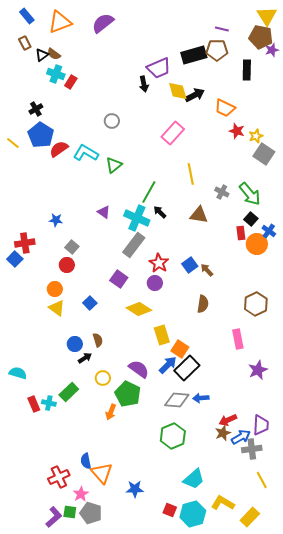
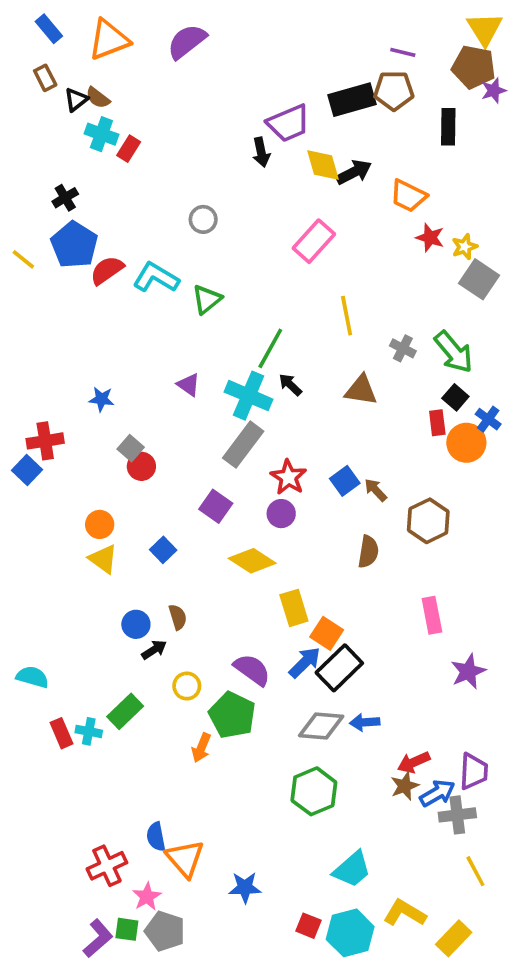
red circle: (67, 265) -> (141, 466), moved
brown hexagon: (256, 304) -> (428, 521), moved

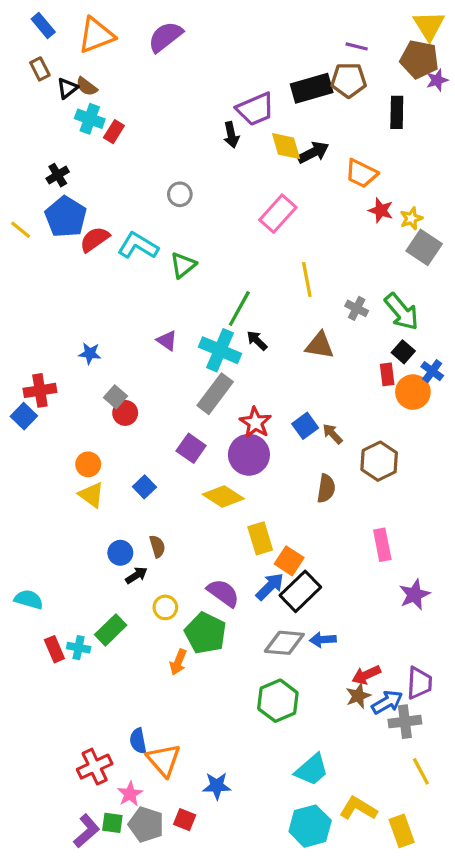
purple circle: (281, 514) -> (249, 455), size x1.6
red square: (308, 926) -> (185, 820), moved
yellow rectangle: (454, 938) -> (402, 831), turned -64

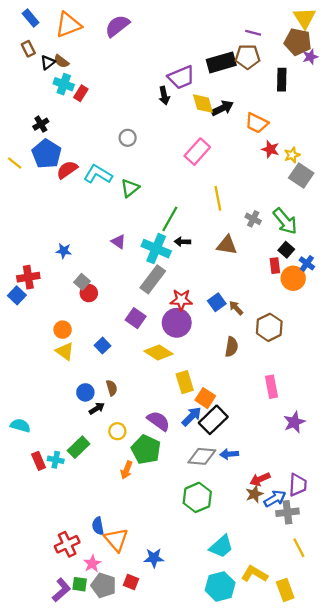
black arrow: (257, 341) -> (182, 242), turned -42
red star: (255, 423) -> (181, 300), turned -30

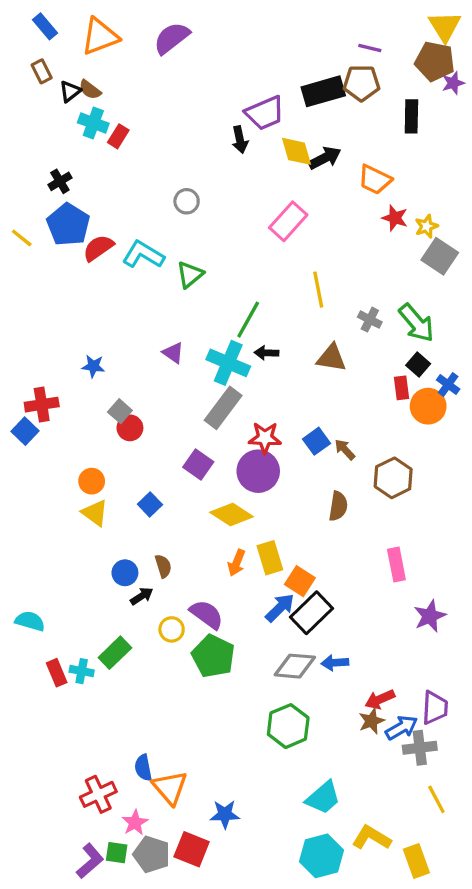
purple semicircle: (158, 421) -> (207, 614), moved
orange arrow: (126, 470) -> (237, 563), moved
red square: (131, 582) -> (192, 849), size x1.5

